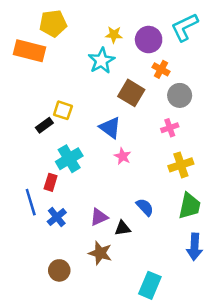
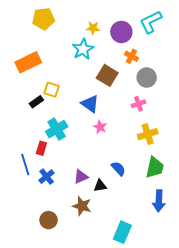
orange rectangle: (29, 51) -> (28, 62), moved, turned -40

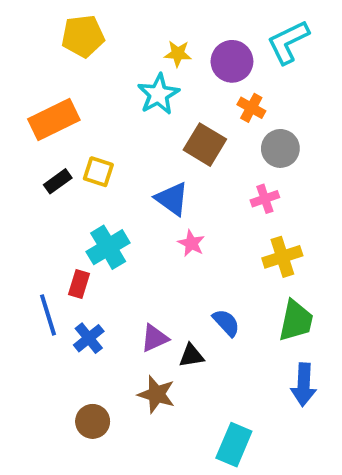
black rectangle: (36, 102) -> (58, 181), moved

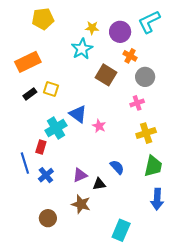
blue triangle: (172, 199) -> (78, 114), moved

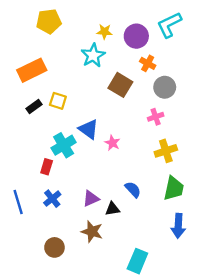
blue line: (25, 163) -> (18, 202), moved

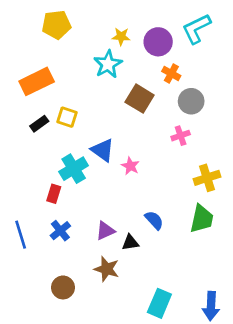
yellow cross: (166, 151) -> (207, 178), moved
blue arrow: (178, 226) -> (211, 306), moved

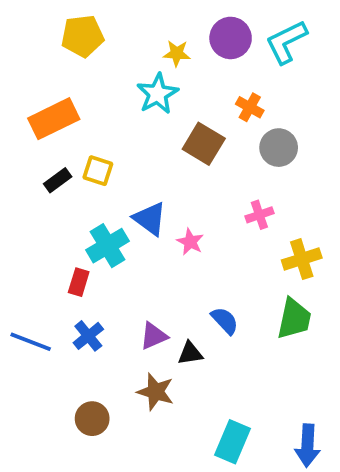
purple circle: (158, 42) -> (231, 38), moved
pink cross: (181, 136) -> (259, 215), moved
blue line: (21, 235) -> (31, 342), turned -52

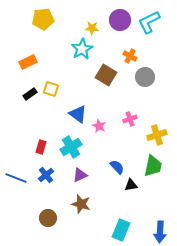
orange rectangle: (54, 119) -> (28, 62), size x0.7
pink cross: (259, 215) -> (130, 119), moved
cyan cross: (108, 246) -> (71, 147), moved
black triangle: (190, 353) -> (131, 185), moved

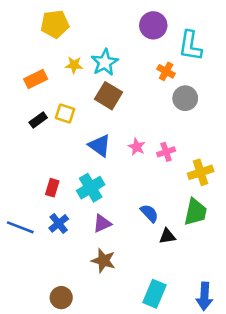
cyan L-shape: (149, 22) -> (190, 46), moved, turned -55
yellow star: (92, 28) -> (74, 65), moved
brown square: (106, 75) -> (109, 96), moved
pink star: (99, 126) -> (137, 147), moved
brown circle: (48, 218) -> (61, 298), moved

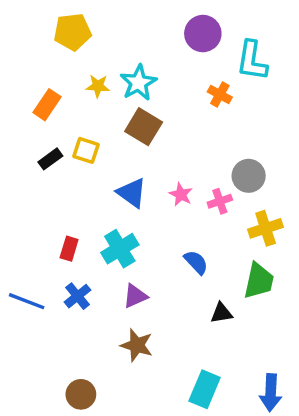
orange rectangle: (36, 79) -> (47, 105), turned -30
gray circle: (185, 98) -> (249, 176), moved
blue semicircle: (149, 213) -> (196, 262), moved

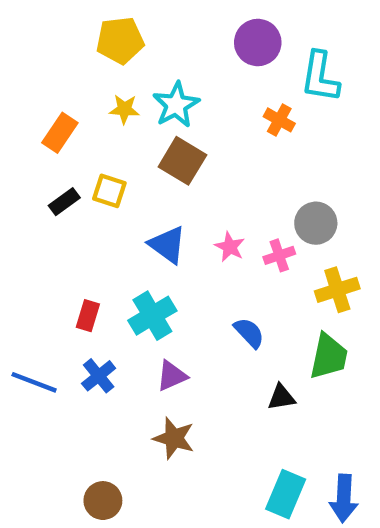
yellow pentagon: (72, 32) -> (120, 40), moved
cyan rectangle: (205, 389) -> (286, 494), moved

